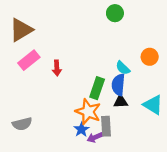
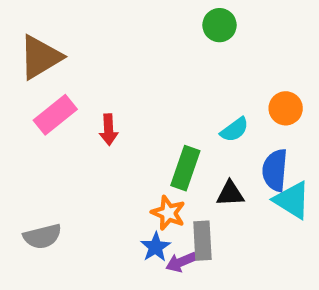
cyan semicircle: (123, 68) -> (234, 130), turned -80
blue semicircle: (118, 85) -> (275, 170), moved
orange star: (88, 112) -> (168, 213), size x0.7

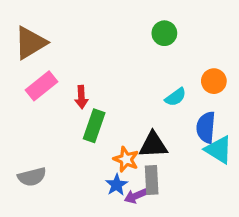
green circle: (219, 25) -> (164, 33), moved
green rectangle: (185, 168) -> (94, 126), moved
black triangle: (230, 194) -> (153, 145), moved, size x1.4

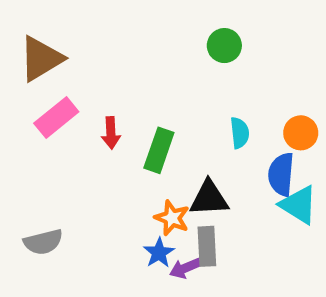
orange circle: (214, 81) -> (301, 133), moved
cyan semicircle: (176, 97) -> (240, 133), turned -60
green rectangle: (94, 126) -> (159, 150), moved

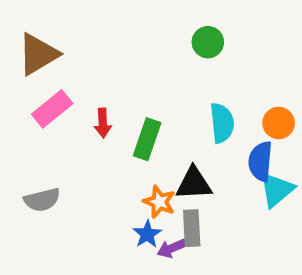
cyan semicircle: (240, 133) -> (222, 123), size x1.4
cyan triangle: (299, 205) -> (277, 190), turned 48
gray semicircle: (43, 242) -> (42, 200), moved

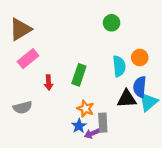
red arrow: (103, 123) -> (49, 82), moved
orange circle: (279, 123) -> (140, 58), moved
black triangle: (194, 184) -> (127, 99), moved

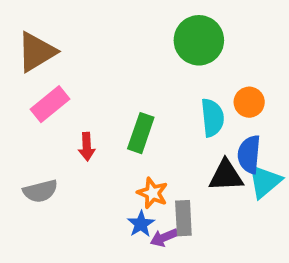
green circle: (112, 23) -> (199, 40), size x1.6

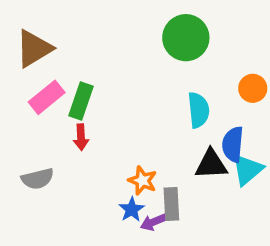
orange circle: (249, 102) -> (253, 88), moved
green rectangle: (141, 133) -> (81, 101), moved

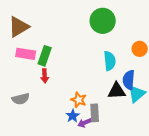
pink rectangle: (47, 97) -> (26, 54), turned 48

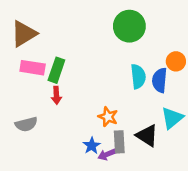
blue semicircle: (129, 80) -> (160, 80), moved
black triangle: (117, 91) -> (147, 136), moved, turned 36
orange star: (79, 100) -> (108, 117), moved

